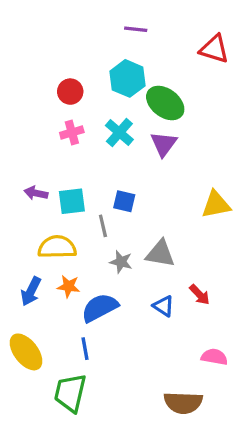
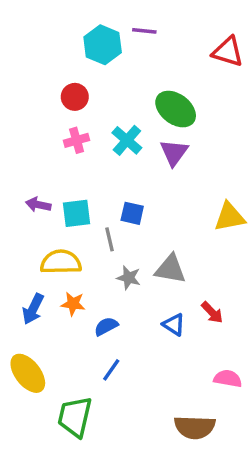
cyan hexagon: (128, 78) -> (103, 45), moved
blue semicircle: (100, 308) -> (106, 326), size x0.6
blue line: (85, 349) -> (111, 370), moved, turned 45

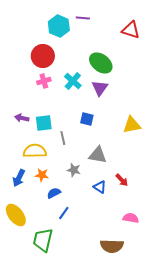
red circle: (75, 97) -> (43, 56), size x1.5
blue square: (132, 213) -> (87, 119), moved
gray star: (129, 278) -> (74, 170), moved
blue semicircle: (106, 326) -> (54, 193), moved

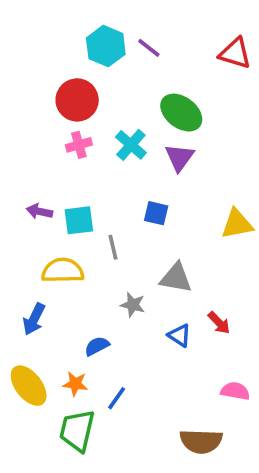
purple line: (83, 18) -> (149, 48), moved, turned 32
orange star: (42, 175) -> (75, 384), moved
blue line: (64, 213) -> (117, 398), moved

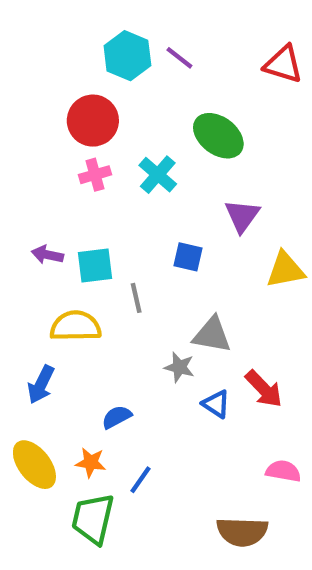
purple triangle: (179, 157) -> (242, 216), moved
gray star: (133, 305) -> (179, 367), moved
red arrow: (219, 323) -> (264, 389), size x1.4

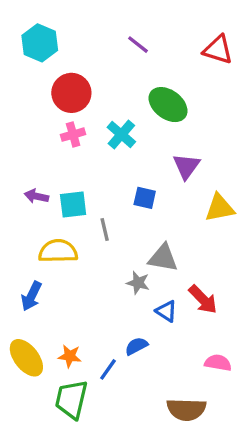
cyan hexagon: (127, 56) -> (40, 43), moved
blue semicircle: (117, 417) -> (136, 346), moved

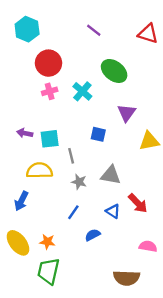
gray star: (138, 283) -> (79, 182), moved
blue line: (108, 369) -> (73, 212), moved

